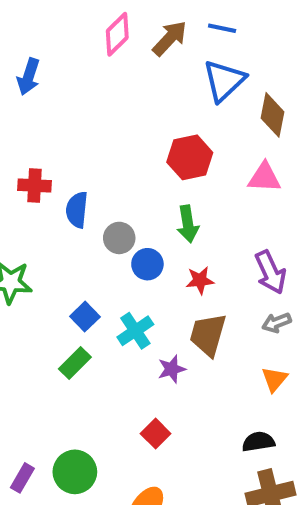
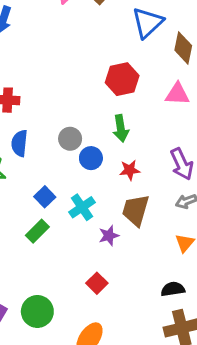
blue semicircle: (77, 210) -> (19, 143), moved

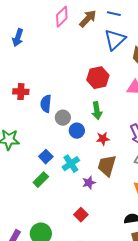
blue semicircle: (19, 143) -> (46, 104), moved

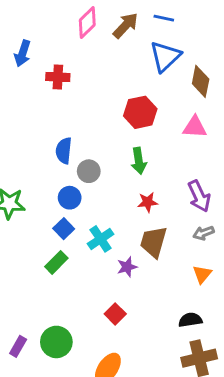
red cross: (21, 92) -> (58, 77), moved
blue circle: (77, 131) -> (70, 198), moved

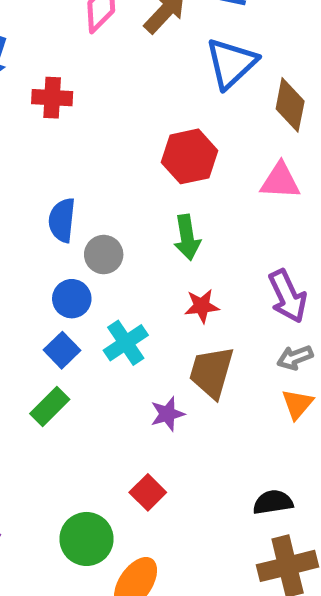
cyan cross: (101, 239) -> (126, 343), moved
orange triangle: (202, 274) -> (297, 404), moved
green circle: (56, 342) -> (86, 539), moved

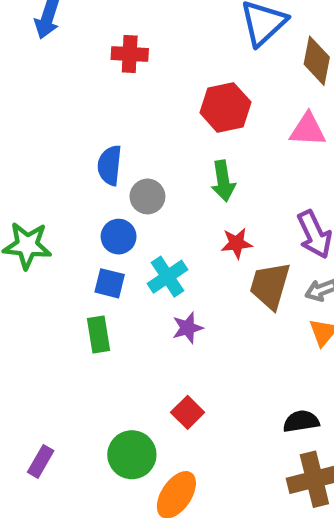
red cross: (52, 98) -> (130, 54), moved
blue square: (62, 350) -> (110, 283), turned -32
brown trapezoid: (212, 372) -> (270, 286), moved
green rectangle: (50, 407) -> (98, 335), turned -54
purple star: (167, 414) -> (188, 328), moved

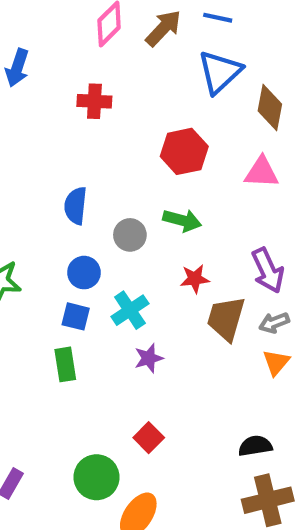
green arrow: (223, 181) -> (182, 220), turned -66
gray circle: (147, 196) -> (130, 235), moved

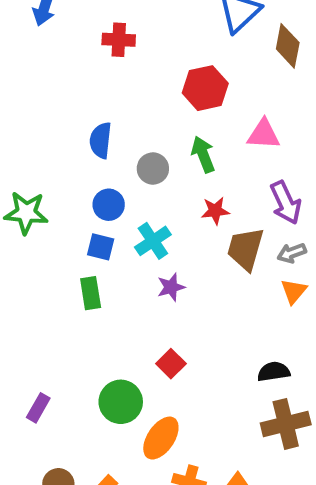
pink triangle: (262, 172) -> (264, 134), moved
green arrow: (182, 220) -> (203, 154), turned -126

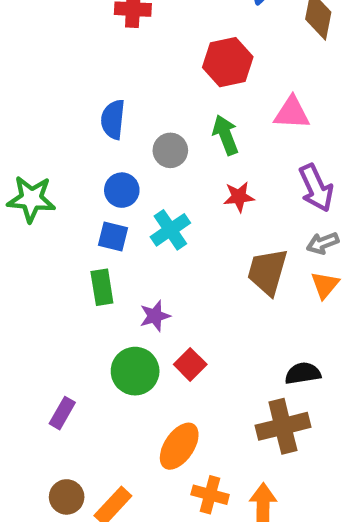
brown trapezoid: (245, 249) -> (267, 272), moved
purple star: (171, 287) -> (155, 316), moved
green circle: (121, 402) -> (135, 371), moved
purple rectangle: (38, 408) -> (62, 413), moved
brown cross: (286, 424) -> (283, 426), moved

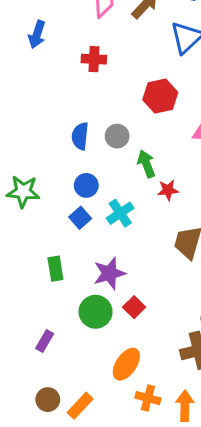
green arrow: (226, 135) -> (146, 164), moved
gray circle: (170, 150) -> (117, 136), moved
blue square: (113, 236) -> (80, 218), turned 35
green rectangle: (102, 287) -> (55, 269), moved
purple star: (155, 316) -> (109, 273), size x1.5

